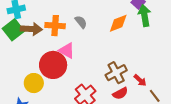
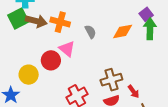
gray semicircle: (81, 22) -> (90, 32), moved
red circle: (53, 65) -> (51, 60), size x0.7

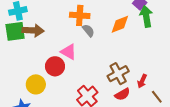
green square: (18, 18) -> (15, 31), turned 30
orange cross: (60, 22) -> (80, 15), moved
red arrow: (133, 92) -> (142, 81), turned 72

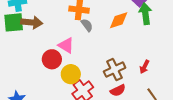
red arrow: (142, 81) -> (144, 67), moved
yellow circle: (36, 84) -> (71, 74), moved

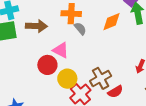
brown arrow: (32, 22) -> (36, 26), moved
brown cross: (115, 70) -> (101, 78), moved

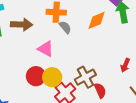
red circle: (47, 65) -> (36, 76), moved
red semicircle: (115, 92) -> (100, 90), turned -84

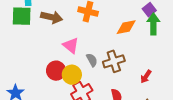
gray semicircle: (65, 27) -> (92, 60), moved
brown cross: (85, 77) -> (114, 61), moved

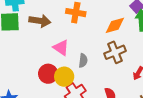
gray semicircle: (92, 60) -> (83, 61), turned 40
brown cross: (114, 61) -> (115, 52), moved

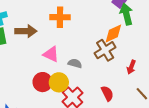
orange diamond: (115, 25) -> (113, 34), moved
gray semicircle: (83, 61) -> (75, 63), turned -72

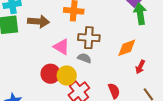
orange diamond: (113, 34) -> (127, 48), moved
brown cross: (105, 50) -> (89, 38), moved, turned 30

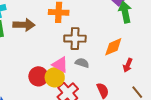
pink triangle: (61, 47) -> (60, 65), moved
gray semicircle: (84, 58) -> (82, 63), moved

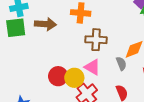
gray semicircle: (82, 63) -> (121, 64), moved, turned 48
pink triangle: (60, 65) -> (92, 67), moved

